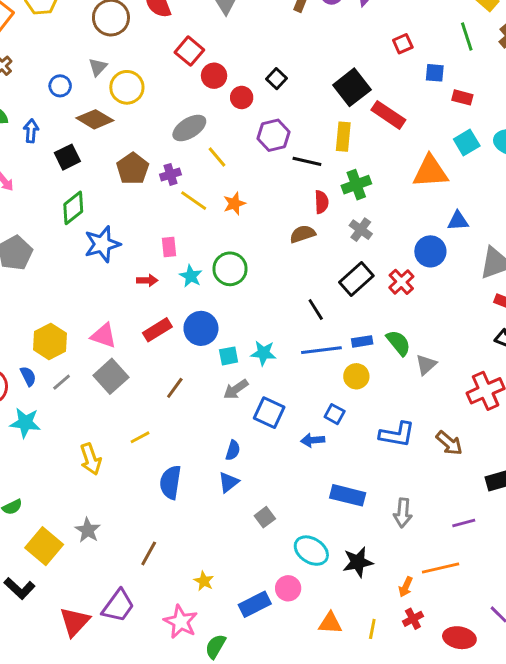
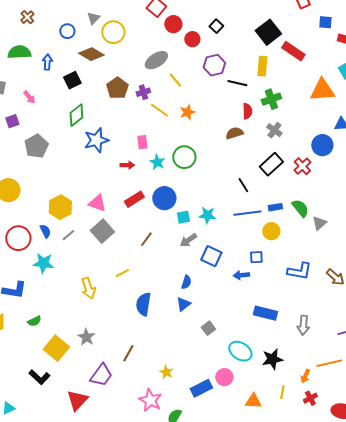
blue square: (335, 414) -> (256, 257), turned -32
purple trapezoid: (118, 606) -> (101, 375), moved
yellow line: (372, 629) -> (282, 392), moved

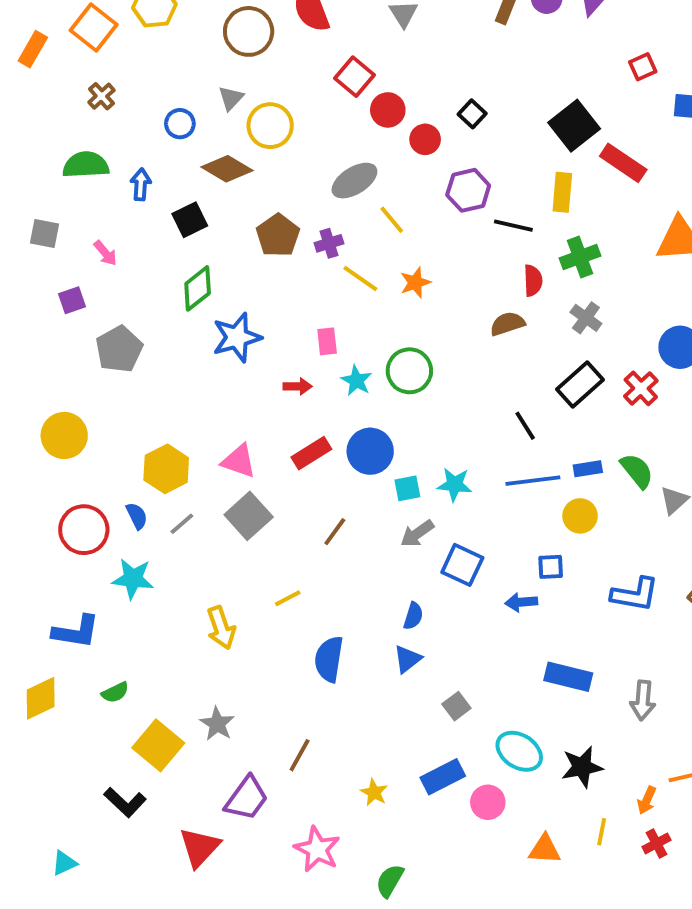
blue rectangle: (201, 388) -> (443, 777), moved
pink star: (150, 400) -> (317, 849), moved

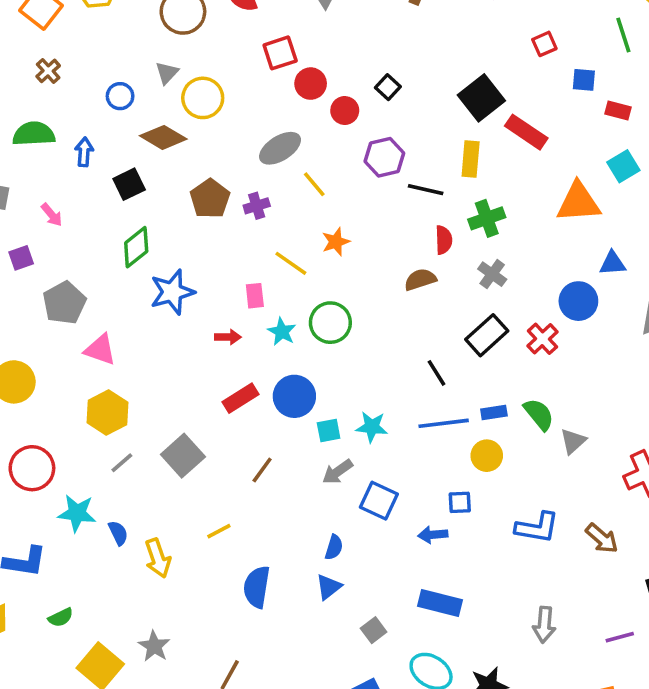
red square: (354, 77) -> (280, 53), turned 32
yellow line: (360, 279) -> (291, 263), moved
pink triangle: (239, 461) -> (100, 350), moved
blue semicircle: (137, 516) -> (118, 533), moved
blue rectangle: (568, 677) -> (440, 603), moved

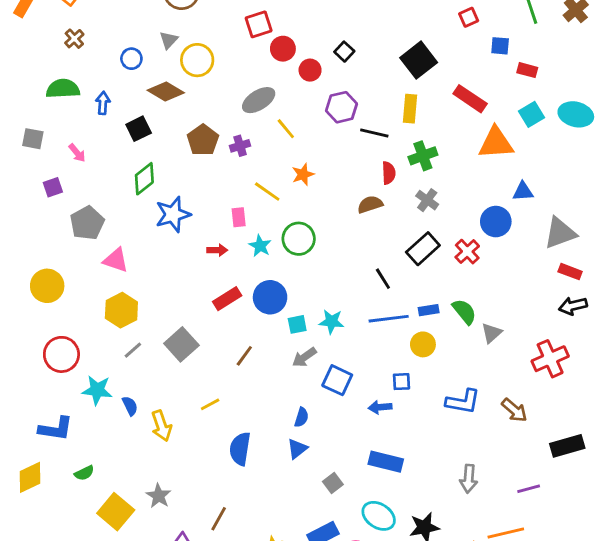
red rectangle: (526, 132) -> (470, 99), moved

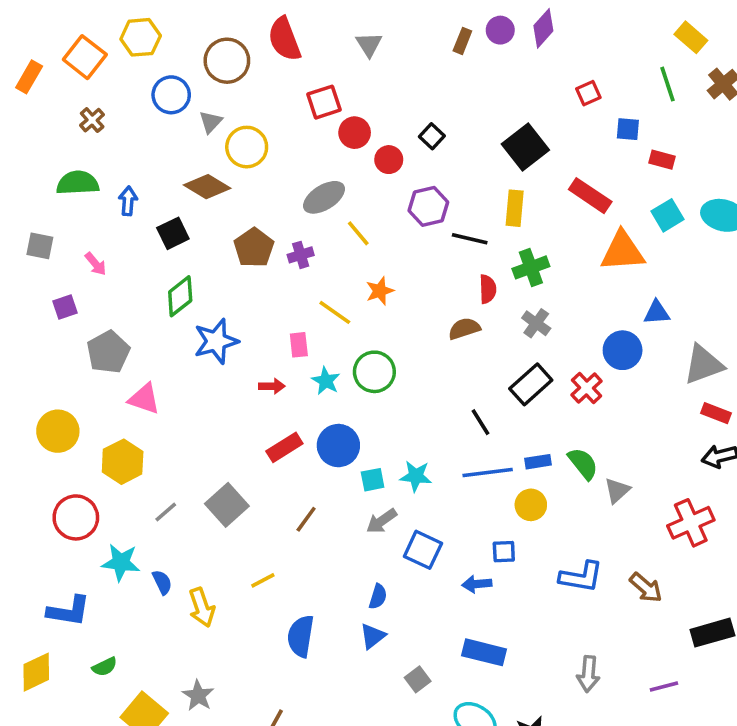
blue circle: (131, 59) -> (171, 95), moved, size x1.4
yellow hexagon: (121, 310) -> (123, 462), moved

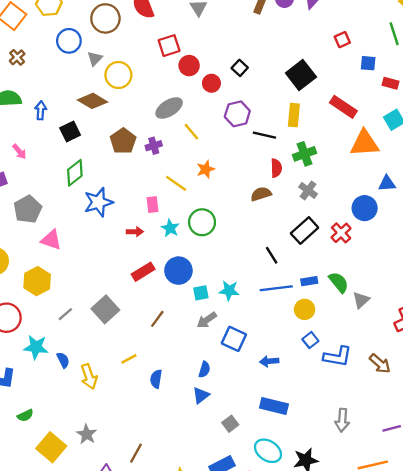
blue square: (504, 552) -> (310, 340), moved, turned -35
blue semicircle: (301, 636) -> (156, 379), moved, size x0.7

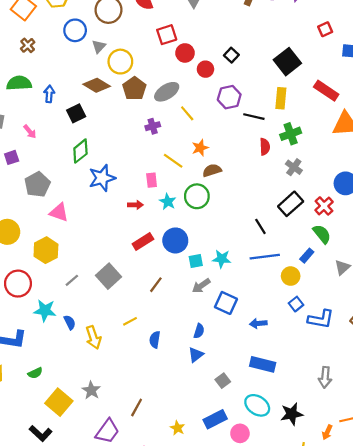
brown pentagon: (123, 141) -> (134, 89), moved
brown semicircle: (261, 194) -> (212, 170), moved
blue rectangle: (309, 281) -> (307, 256), moved, turned -40
green semicircle: (339, 282) -> (322, 234), moved

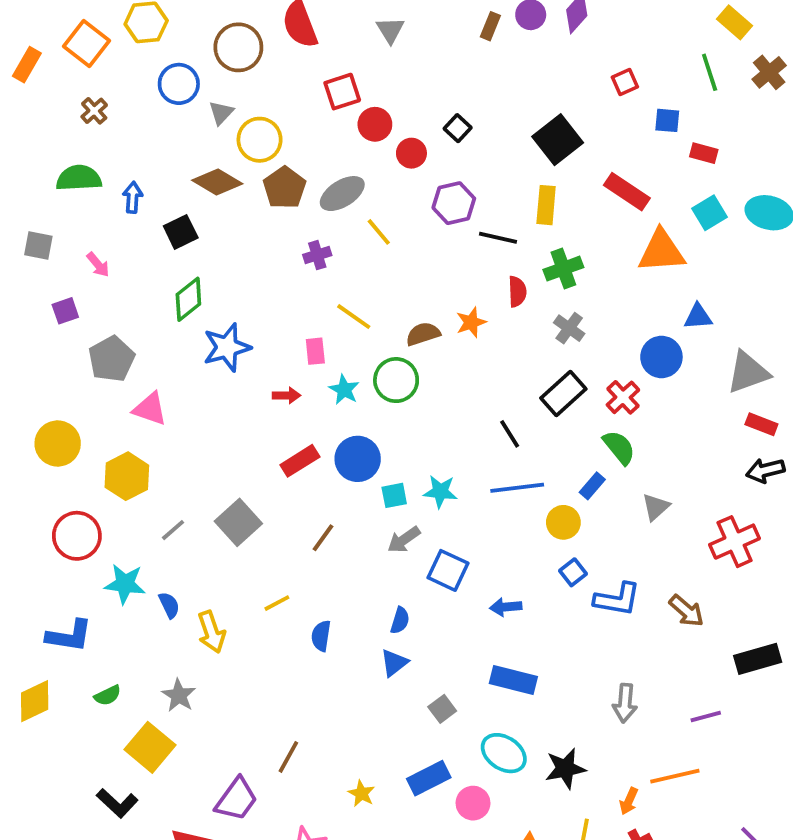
orange star: (200, 148) -> (471, 322), moved
gray star: (91, 390) -> (179, 695), moved

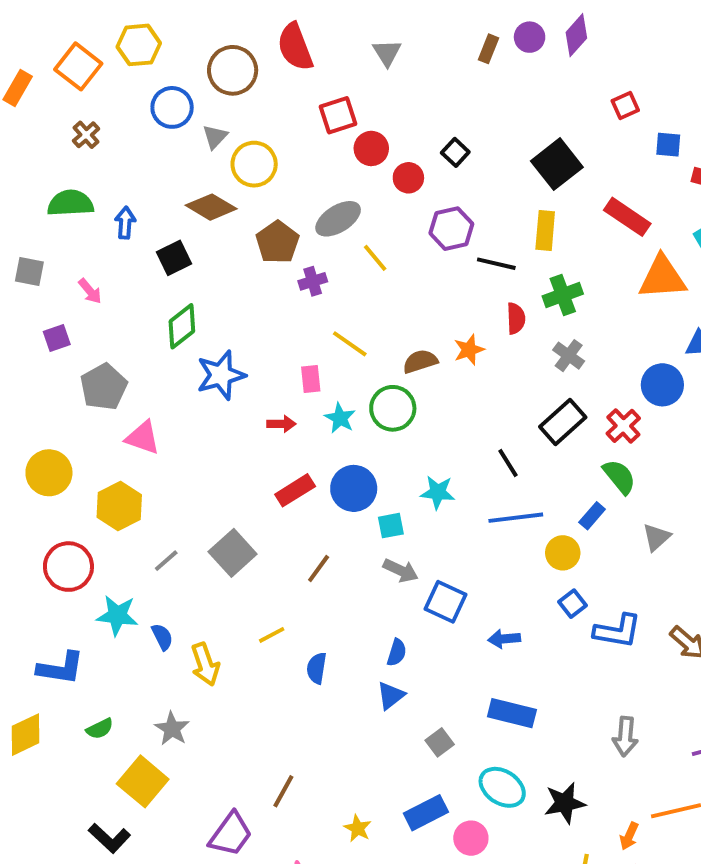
brown pentagon: (285, 188) -> (278, 242), moved
cyan star: (440, 492) -> (438, 492), moved
gray arrow: (404, 540) -> (401, 570), turned -120

